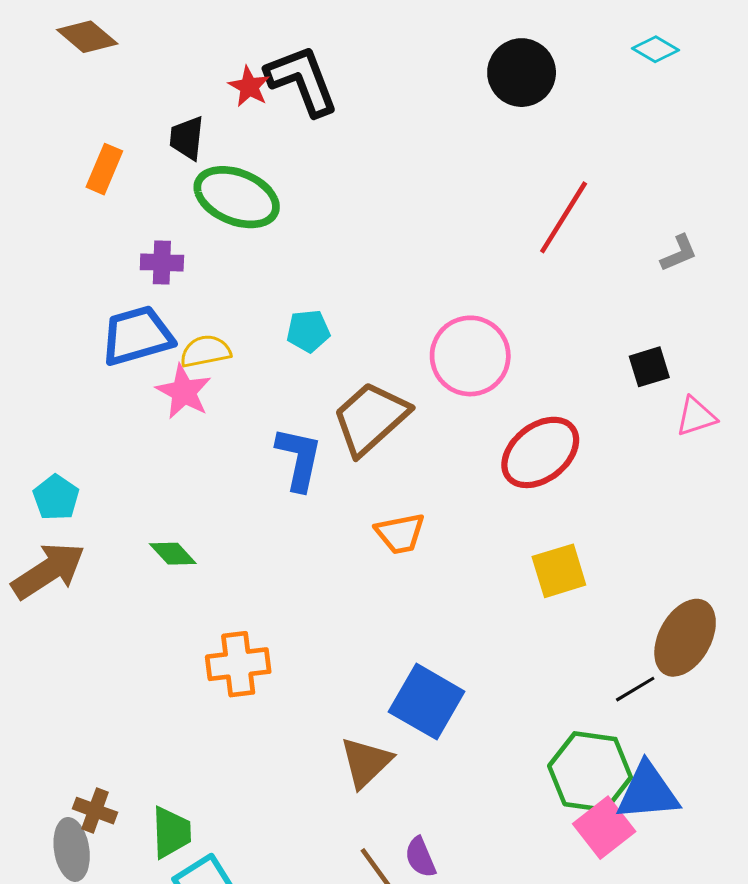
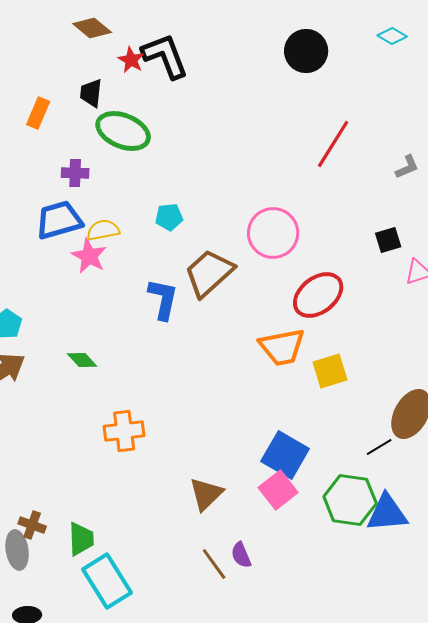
brown diamond: (87, 37) -> (92, 28), moved
orange trapezoid: (400, 533) -> (282, 347), moved, size x1.4
blue square: (427, 702) -> (285, 455), moved
pink square: (604, 828) -> (278, 490), moved

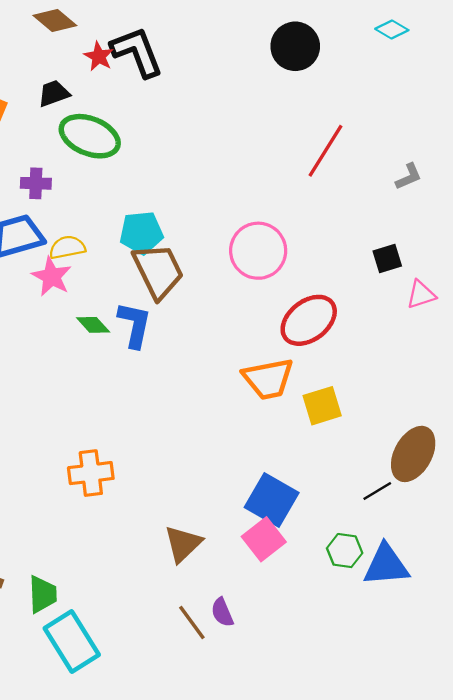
black trapezoid: (91, 93) -> (54, 93), turned 64
cyan pentagon: (169, 217) -> (141, 233), size x1.4
brown trapezoid: (209, 273) -> (158, 271), moved, turned 106
green diamond: (82, 360) -> (93, 325), moved
green hexagon: (350, 500) -> (345, 551), size x0.6

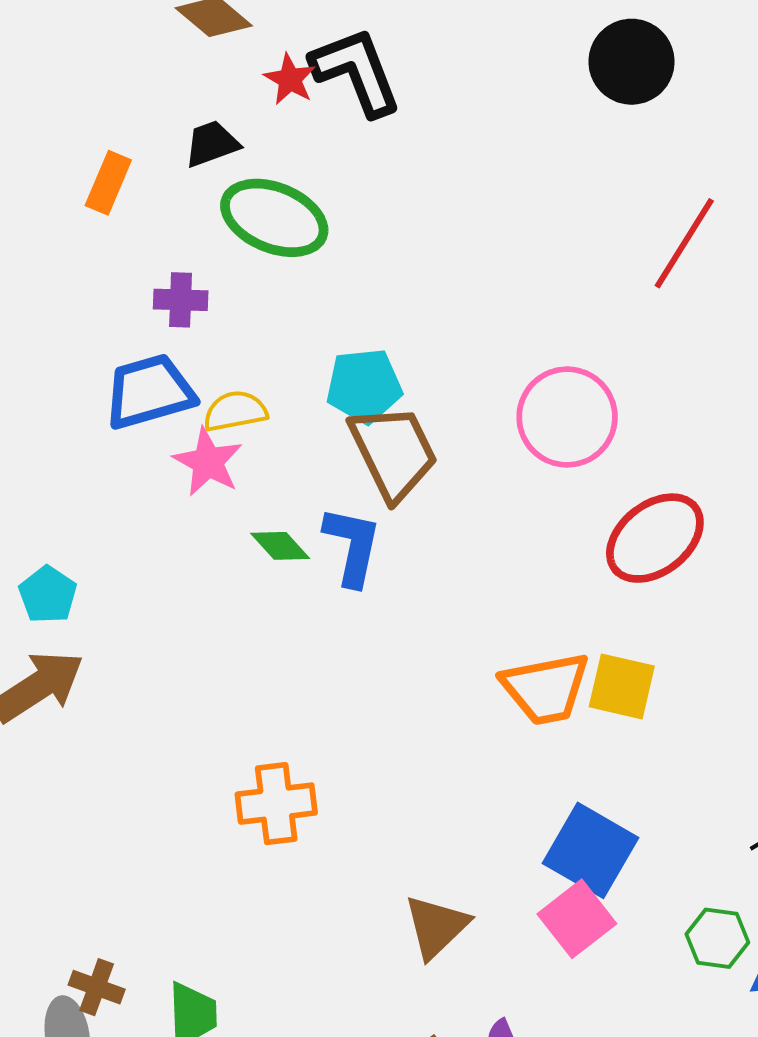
orange trapezoid: (268, 379) -> (546, 688), moved
yellow square: (322, 406) -> (622, 686), moved, turned 30

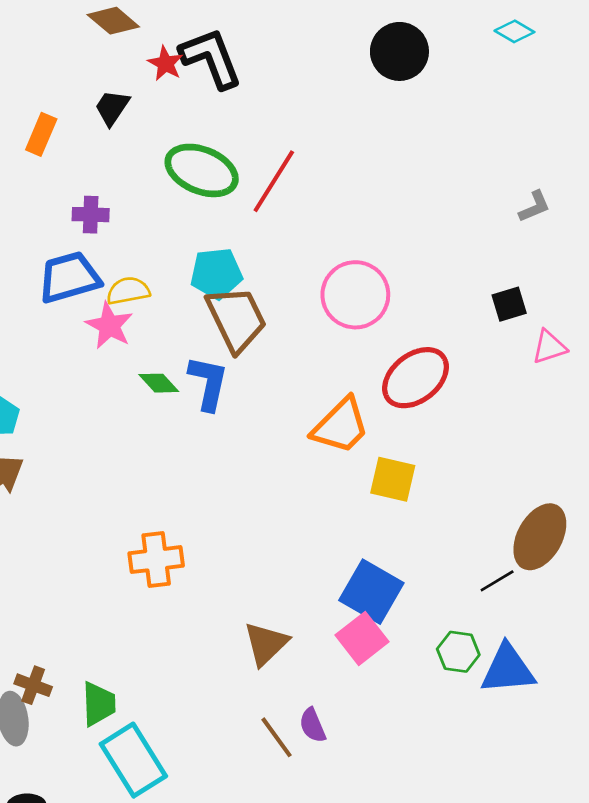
black trapezoid: (212, 144) -> (112, 108), turned -36
green ellipse: (274, 218) -> (202, 170), moved
red line: (684, 243) -> (274, 181), moved
orange trapezoid: (546, 688) -> (341, 426), moved, turned -34

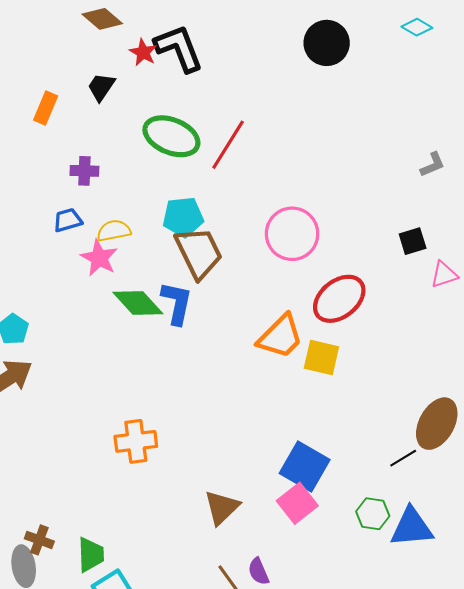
blue trapezoid: (69, 277) -> (68, 220), size x0.6
green diamond: (159, 383) -> (138, 303), size x1.6
yellow square: (393, 479) -> (321, 358), moved

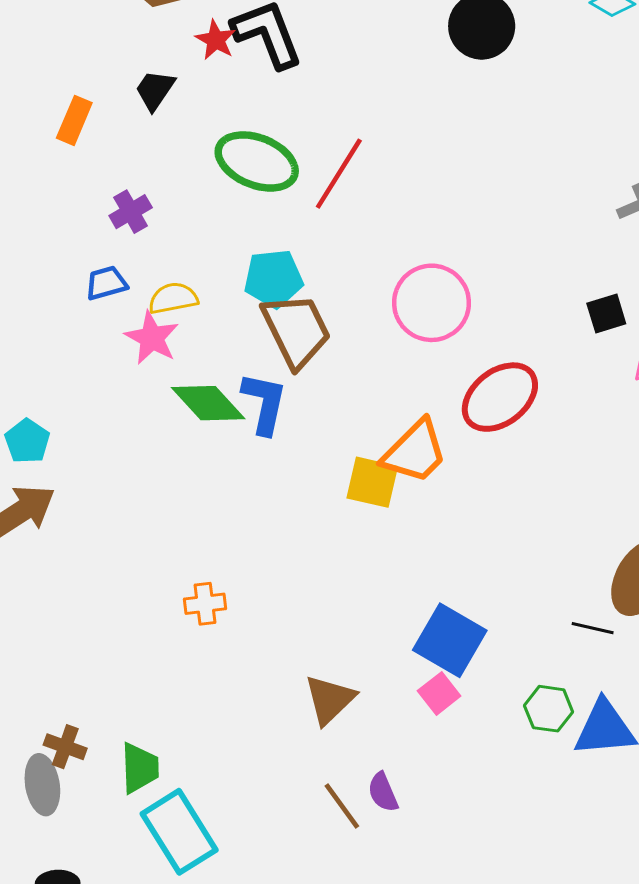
purple cross: (84, 171) -> (131, 212), turned -32
yellow square: (321, 358) -> (372, 482), moved
orange cross: (136, 441) -> (205, 604), size x0.7
black line: (403, 458) -> (593, 628), turned 44
pink square: (297, 503) -> (439, 693), size x0.7

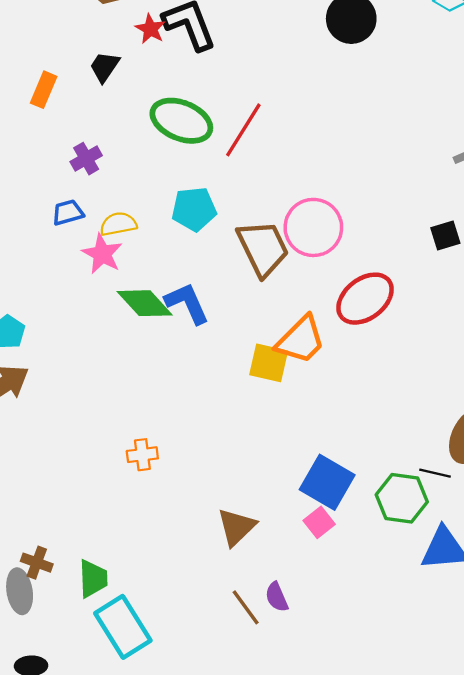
brown trapezoid: (296, 330) -> (263, 248), moved
blue L-shape: (264, 403) -> (187, 303), turned -36
green hexagon: (549, 709) -> (402, 498), moved, size x1.4

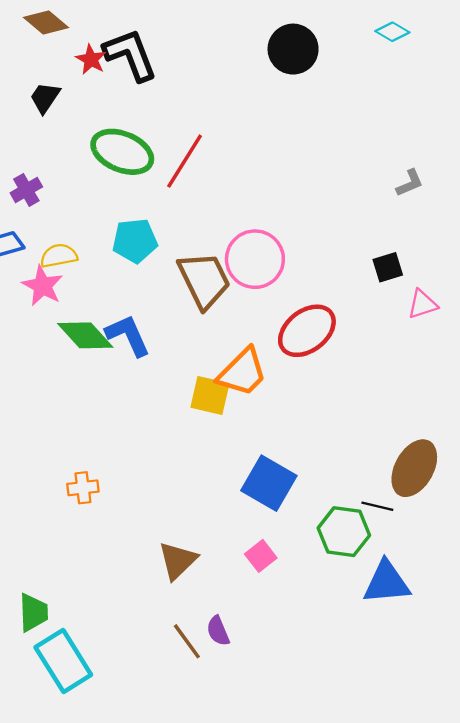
blue square: (327, 482) -> (269, 483), moved

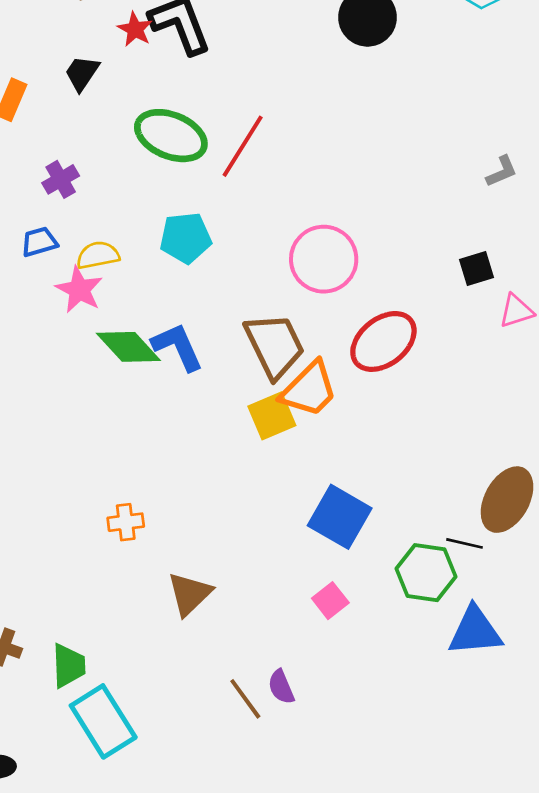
brown trapezoid: (204, 280) -> (275, 345), moved
yellow square: (210, 395) -> (272, 416), turned -36
brown triangle: (178, 561) -> (189, 594), moved

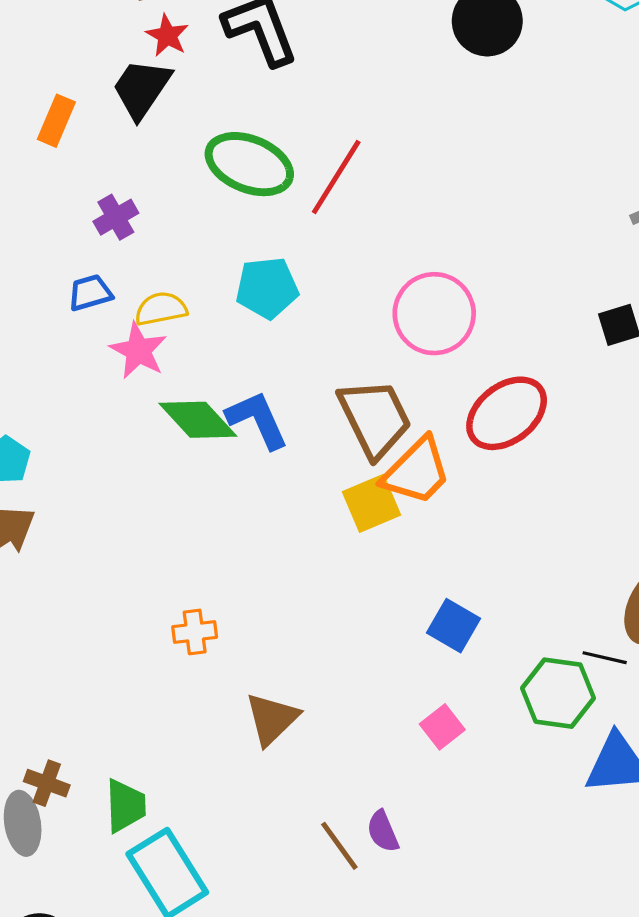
red star: (135, 29) -> (167, 35), moved
black trapezoid: (82, 73) -> (142, 89), size x1.4
blue square: (340, 517) -> (454, 626), size x0.7

